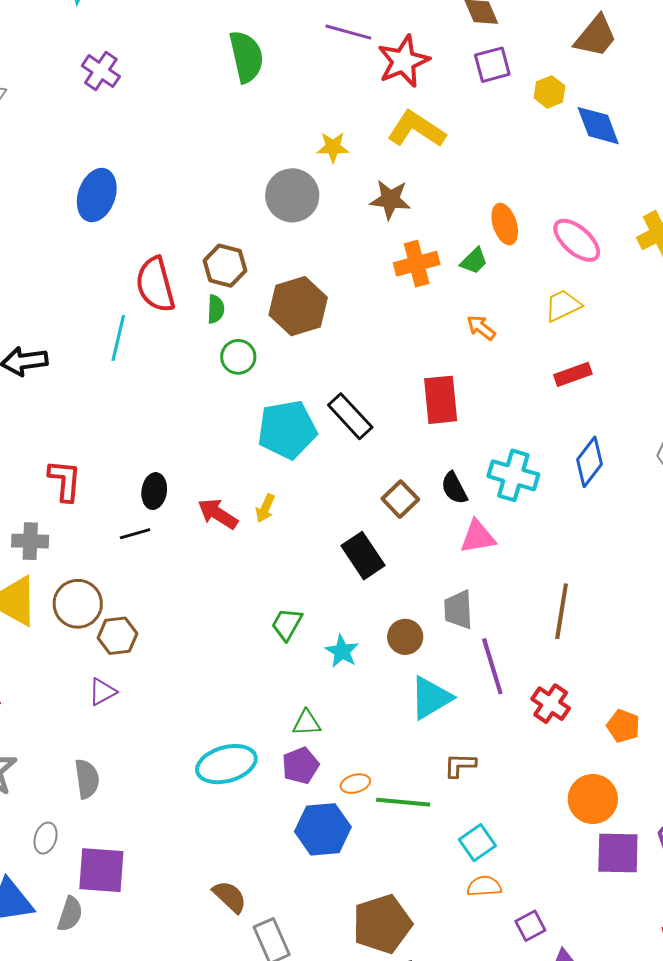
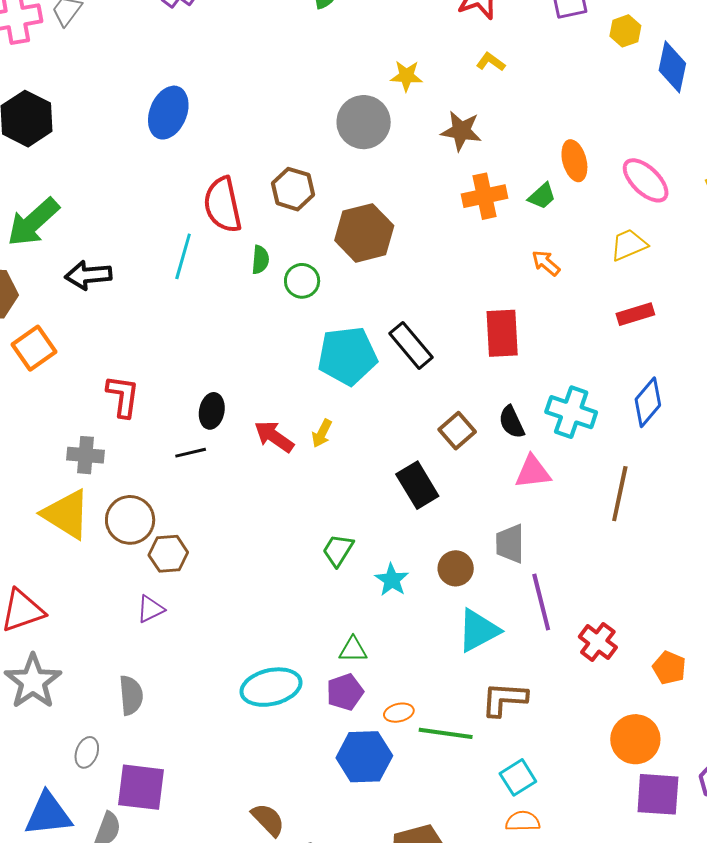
blue diamond: (598, 126) -> (672, 67), turned 30
yellow L-shape: (416, 129) -> (491, 62), size x0.5
green semicircle: (216, 309) -> (260, 260), moved
brown line: (562, 611) -> (620, 494), moved
brown L-shape: (460, 765) -> (504, 699), size x1.4

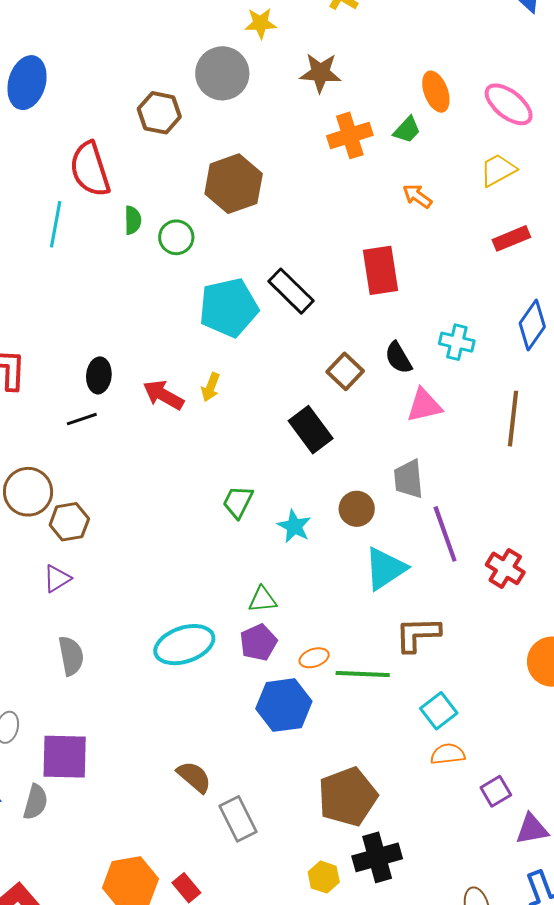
brown hexagon: (293, 189) -> (159, 113), moved
cyan cross: (571, 412) -> (457, 342), size x0.7
gray semicircle: (131, 695) -> (71, 656), moved

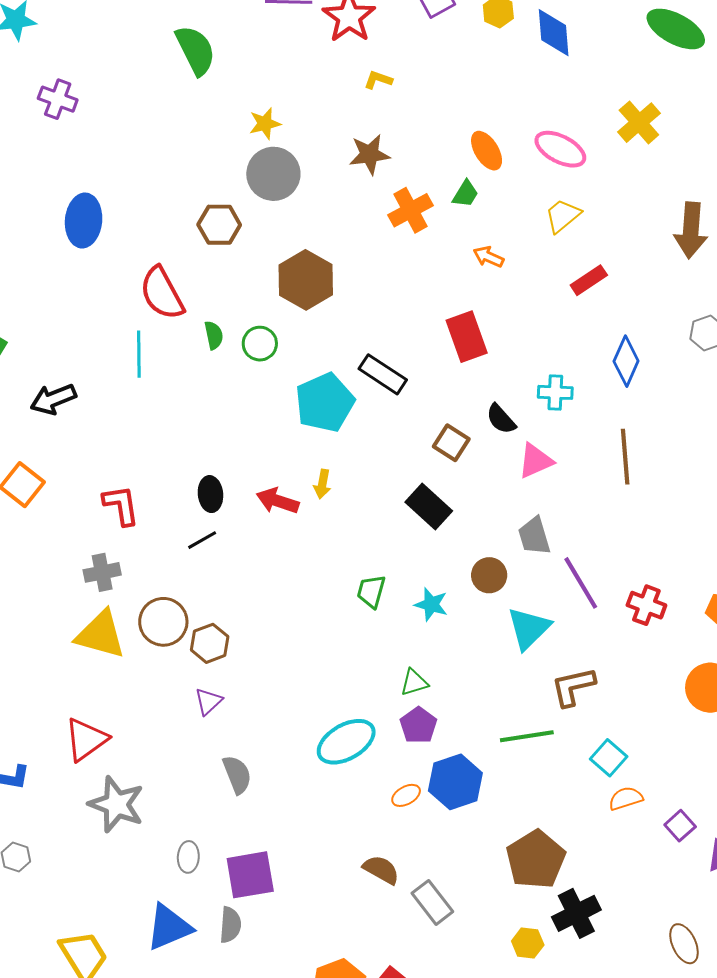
yellow star: (261, 23) -> (265, 124), moved
orange ellipse: (314, 658) -> (406, 795), moved

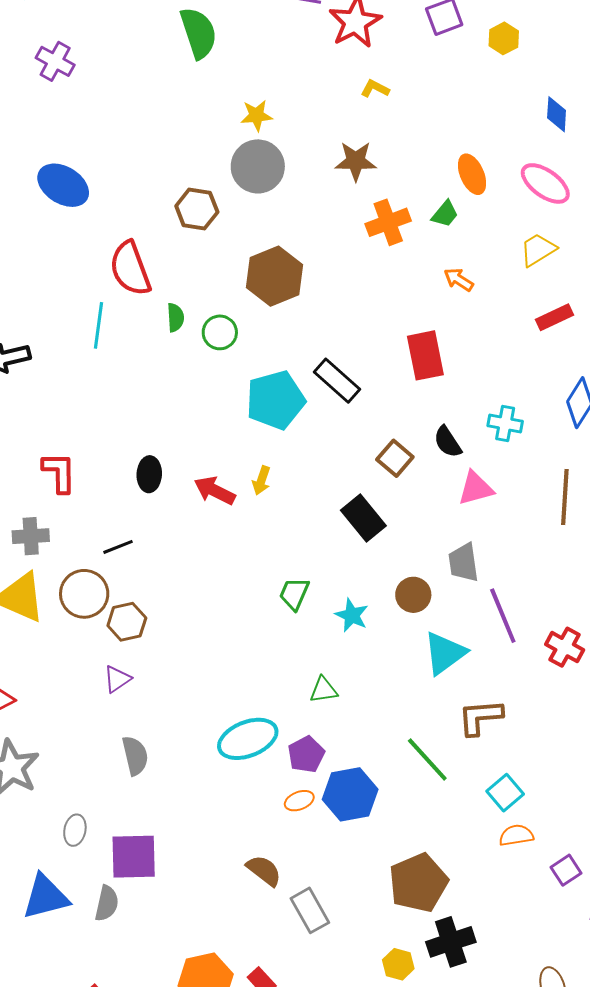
blue diamond: (554, 33) -> (557, 114), moved, size x0.7
blue ellipse: (84, 221) -> (63, 185), turned -72
black line: (202, 540) -> (118, 547), moved
purple pentagon: (418, 725) -> (306, 754), moved
green line: (527, 736) -> (427, 759), turned 48

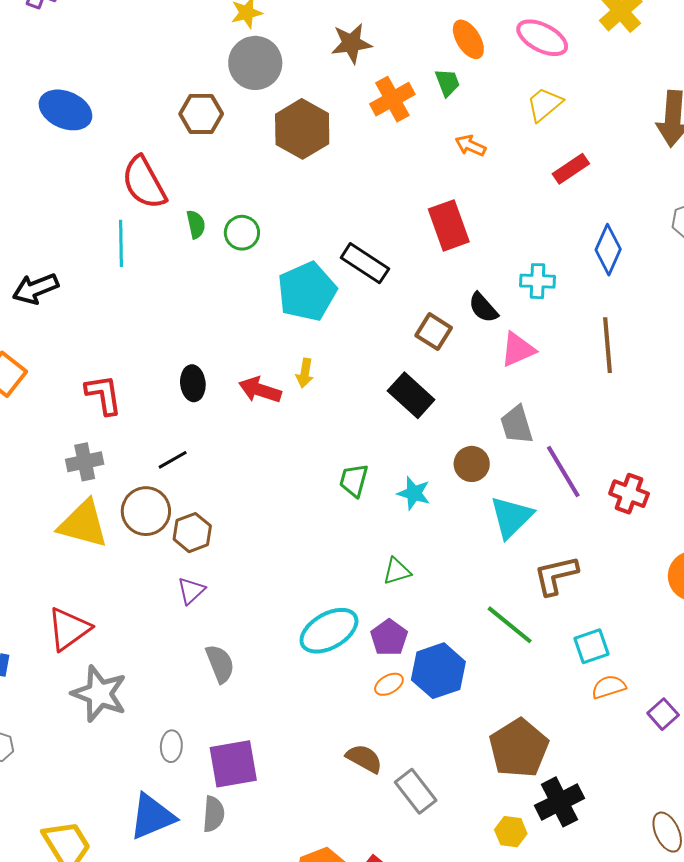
green trapezoid: (445, 214) -> (447, 83), turned -52
brown hexagon: (274, 276) -> (302, 129), moved
cyan square: (505, 793) -> (591, 646), turned 30

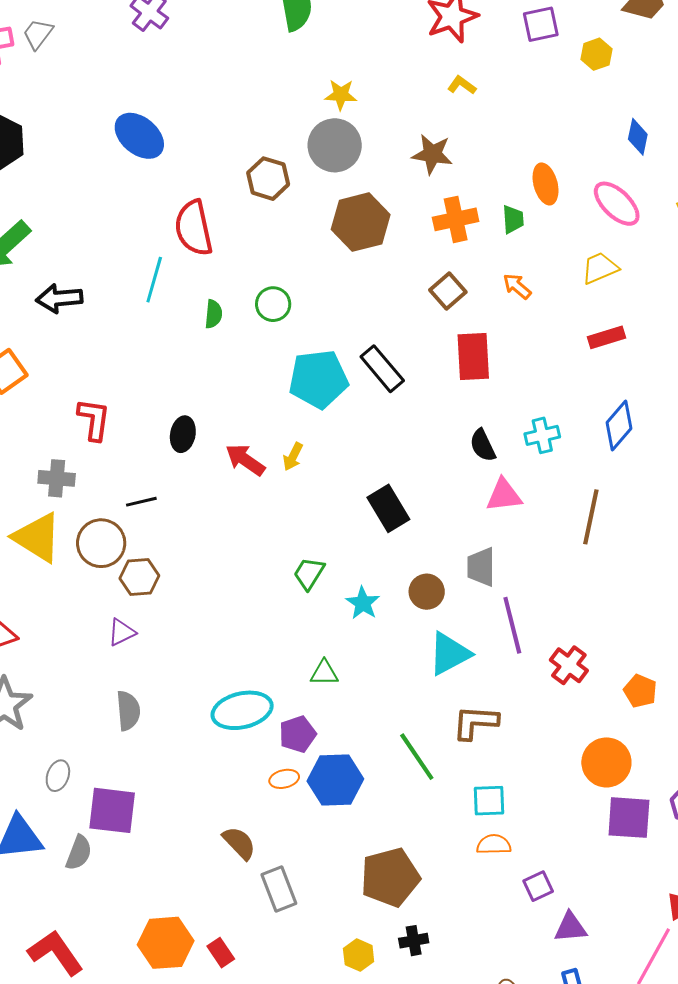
green semicircle: (196, 224) -> (213, 314), moved
cyan cross: (538, 281) -> (542, 435), turned -32
brown square: (434, 332) -> (448, 291), moved
black cross: (559, 802) -> (414, 941), size x0.6

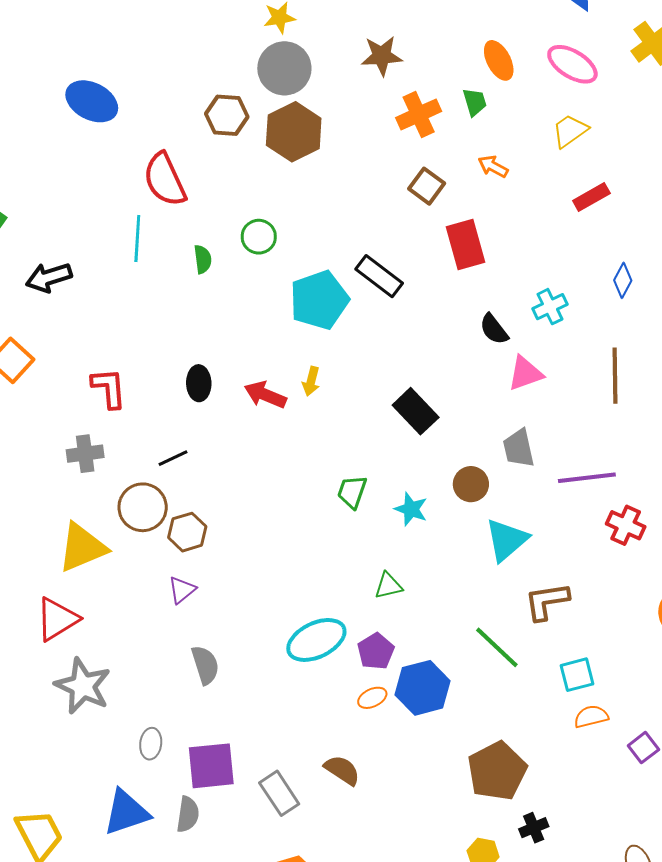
brown hexagon: (361, 222) -> (294, 132), moved
blue diamond: (619, 426) -> (623, 280), size x0.7
yellow triangle: (37, 537) -> (82, 547), moved, turned -42
purple line: (512, 625) -> (587, 478), moved, turned -70
gray rectangle: (279, 889) -> (279, 793), moved

